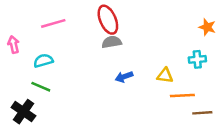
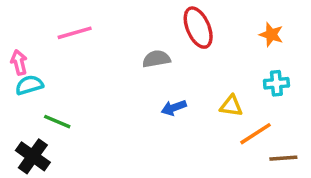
red ellipse: (108, 20) -> (198, 28), moved
orange star: (207, 27) -> (271, 35), moved
cyan semicircle: (43, 61) -> (29, 85), moved
orange line: (182, 95) -> (256, 134), turned -30

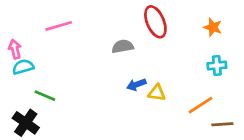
yellow triangle: (231, 106) -> (157, 93), moved

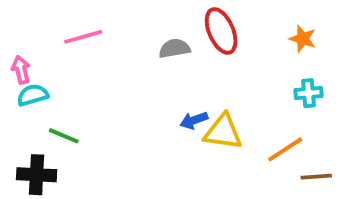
gray semicircle: (123, 46) -> (174, 48), moved
yellow triangle: (157, 93) -> (223, 132), size x1.5
black cross: (26, 123) -> (37, 175), turned -32

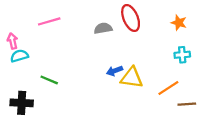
green line: (64, 136) -> (49, 80), moved

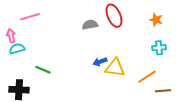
pink line: (49, 21) -> (30, 17), moved

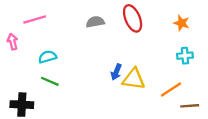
gray semicircle: (90, 25) -> (95, 22), moved
cyan semicircle: (17, 49) -> (47, 57), moved
blue arrow: (100, 62) -> (116, 72), turned -48

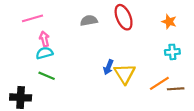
pink arrow: (13, 42) -> (44, 39), moved
yellow triangle: (134, 79) -> (125, 74), turned 50
brown line: (190, 106) -> (176, 89), moved

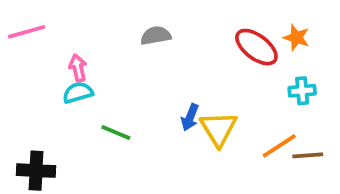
red ellipse: (124, 17) -> (256, 47), moved, turned -30
pink line: (32, 18) -> (27, 32), moved
green line: (47, 76) -> (116, 133), moved

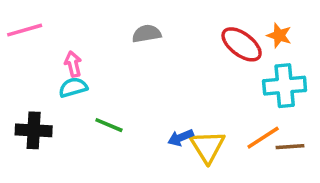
cyan cross: (302, 91) -> (285, 86), size x1.6
blue arrow: (190, 117) -> (181, 138), moved, turned 45
yellow triangle: (218, 129) -> (207, 147), moved
black cross: (36, 171) -> (34, 130), moved

